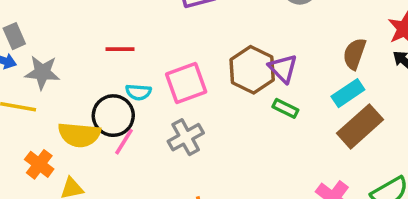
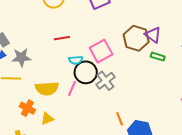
black circle: (113, 116) -> (86, 72), moved

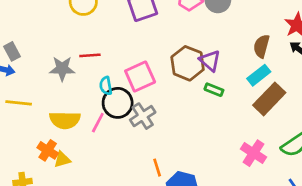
gray star: (21, 57) -> (62, 69), moved
cyan semicircle: (76, 60) -> (106, 86), turned 80
orange cross: (27, 108) -> (48, 150), moved

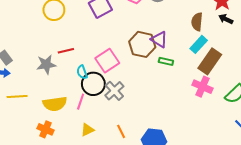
pink cross: (254, 153) -> (202, 87), moved
yellow triangle: (62, 160) -> (87, 130), moved
orange line: (157, 168) -> (121, 131), moved

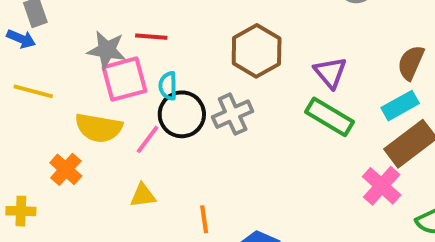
brown hexagon: (142, 44) -> (257, 51), moved
pink square: (107, 61) -> (124, 79), moved
green rectangle: (166, 61) -> (329, 117), size x1.6
gray cross: (114, 91) -> (233, 114), moved

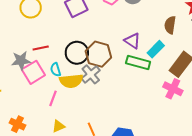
brown hexagon: (257, 51) -> (98, 54), moved
cyan rectangle: (400, 106) -> (156, 49), moved
black circle: (182, 114) -> (77, 53), moved
yellow semicircle: (99, 128) -> (71, 81), moved

